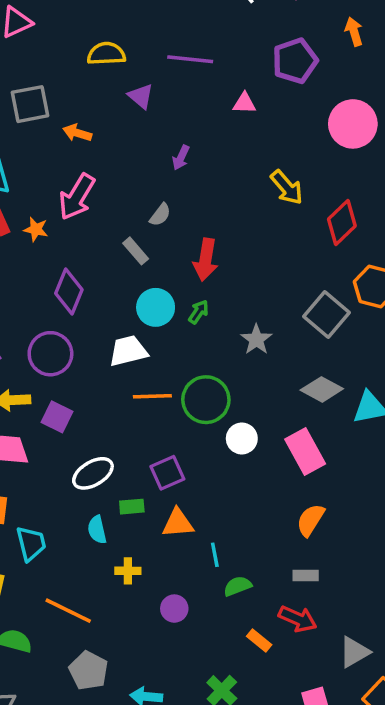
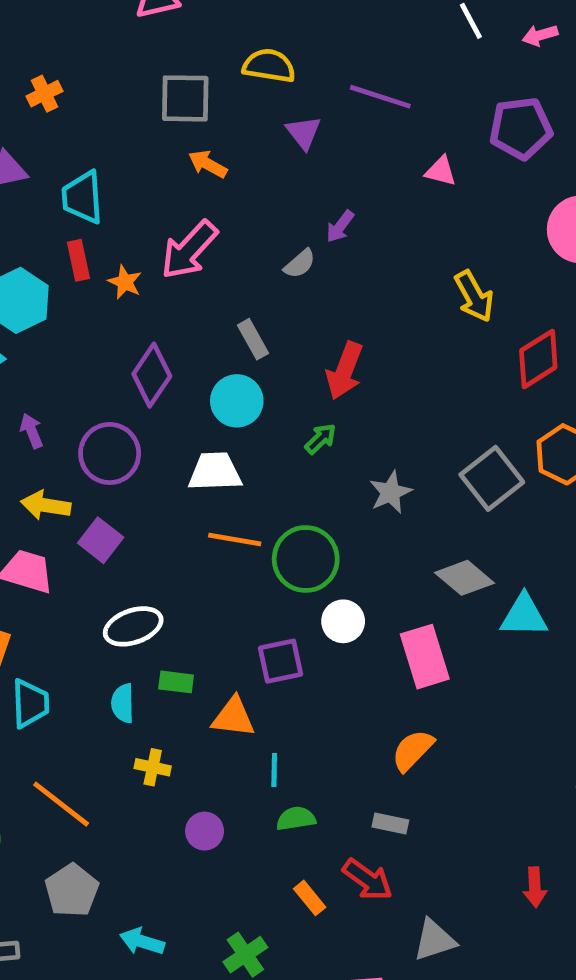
gray square: (30, 104) -> (185, 98), moved
gray semicircle: (160, 215) -> (300, 264), moved
cyan circle: (156, 307) -> (237, 401), moved
purple square: (167, 473) -> (281, 661), moved

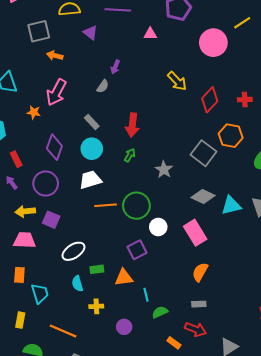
red rectangle: (78, 260) -> (16, 159), moved

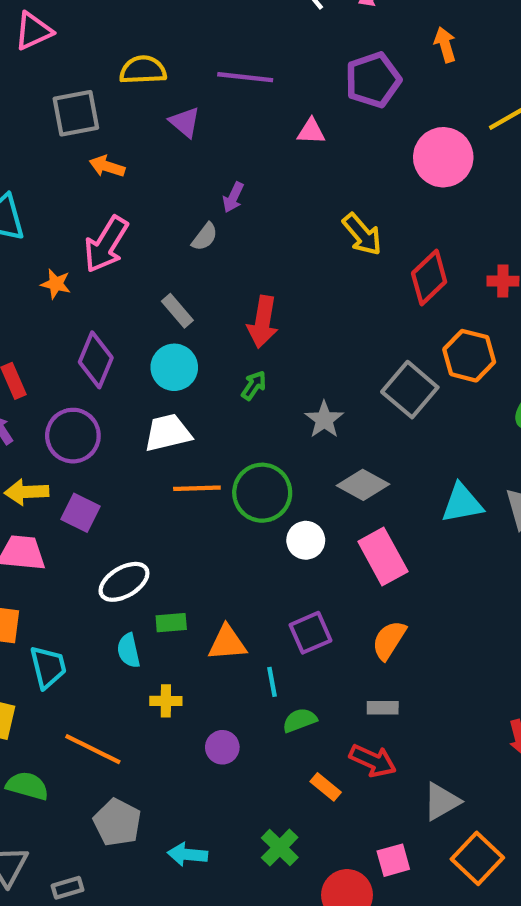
gray diamond: (203, 196) -> (363, 485), moved
purple square: (137, 250) -> (310, 633), moved

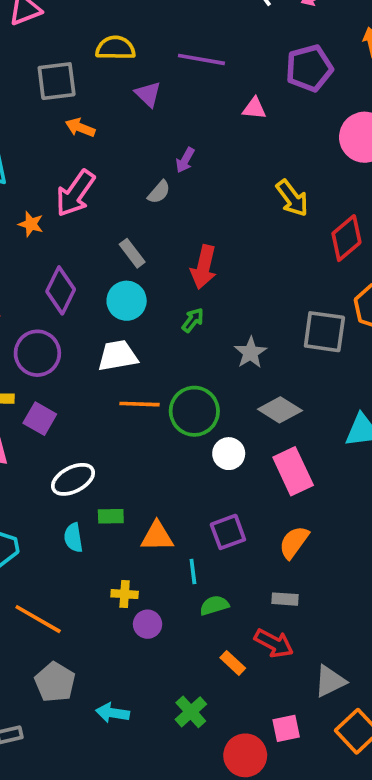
gray square: (410, 390) -> (324, 332), turned -36
yellow cross: (166, 701) -> (125, 594), moved

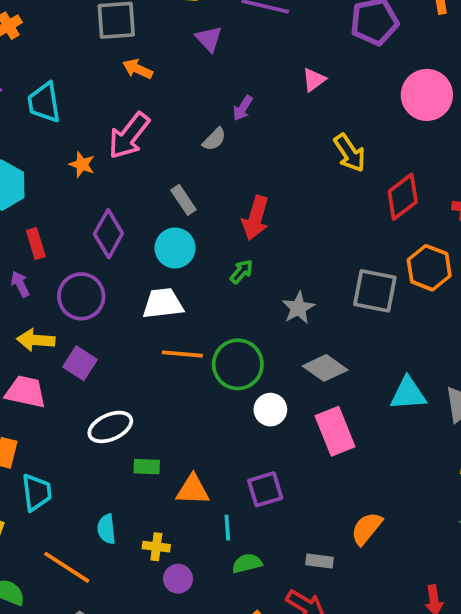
pink triangle: (254, 108) -> (314, 80), moved, turned -45
cyan semicircle: (73, 538) -> (106, 529), moved
orange semicircle: (294, 542) -> (367, 528), moved

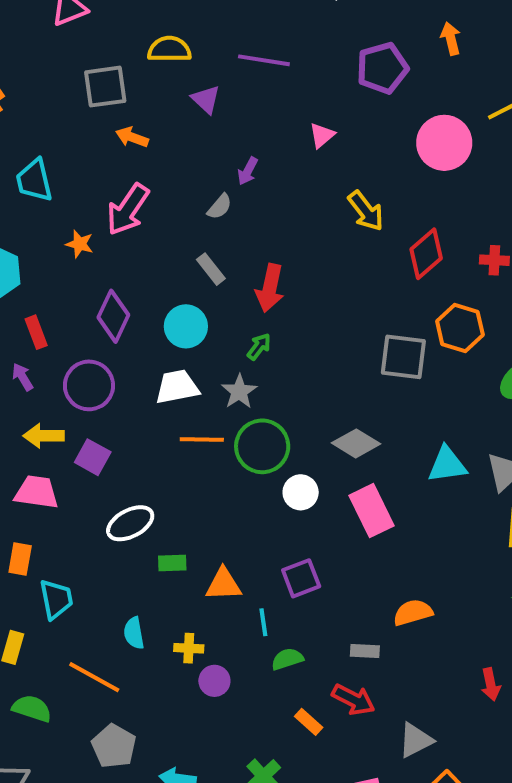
gray rectangle: (183, 200) -> (211, 269), moved
gray star: (298, 308) -> (239, 392), moved
orange semicircle: (367, 528) -> (413, 612), turned 39

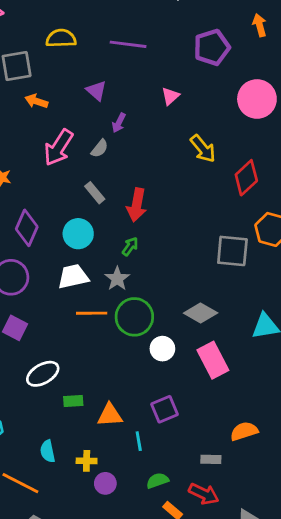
purple triangle: (206, 99) -> (96, 91), moved
pink arrow: (128, 209) -> (58, 148), moved
green semicircle: (287, 659) -> (157, 481), moved

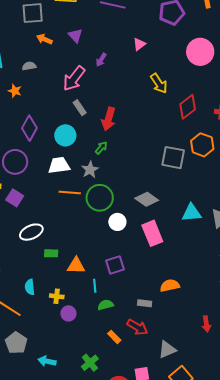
purple triangle: (96, 91) -> (75, 36), moved
pink arrow: (58, 148) -> (74, 78), moved
gray semicircle: (100, 148) -> (29, 66), moved, turned -144
green semicircle: (157, 481) -> (106, 305), moved

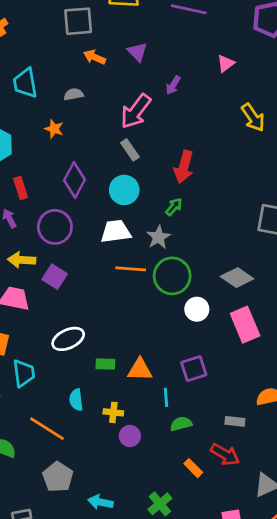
gray rectangle: (80, 108) -> (130, 150), moved
white ellipse: (31, 232) -> (68, 339), moved
green rectangle: (51, 253) -> (105, 364), moved

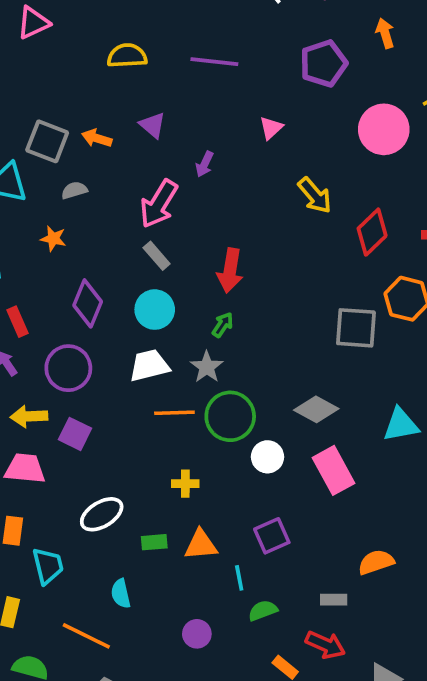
gray square: (78, 21) -> (47, 141), moved, turned 32
yellow cross: (113, 412) -> (185, 484), moved

